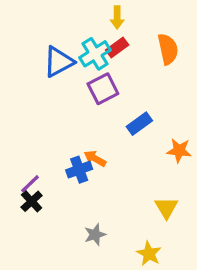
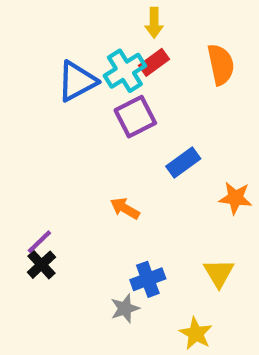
blue cross: (79, 170) -> (148, 279), moved

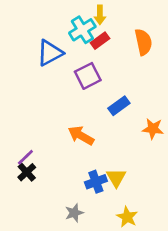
cyan cross: (125, 71) -> (82, 30), moved
orange arrow: (125, 208) -> (81, 136), size x1.4
yellow triangle: (219, 273) -> (116, 178), moved
gray star: (125, 308) -> (74, 213), moved

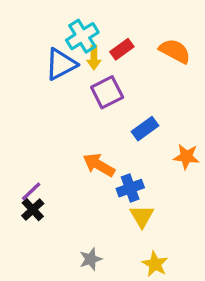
yellow arrow: (100, 15) -> (94, 58), moved
cyan cross: (82, 30) -> (82, 36), moved
orange semicircle: (143, 42) -> (175, 51), turned -50
blue cross: (96, 182) -> (130, 188), moved

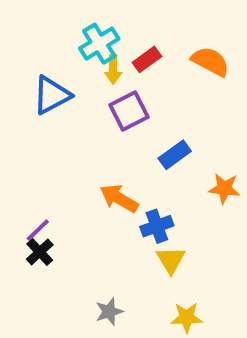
blue triangle: (61, 64) -> (52, 95), moved
yellow star: (155, 264) -> (187, 317), turned -30

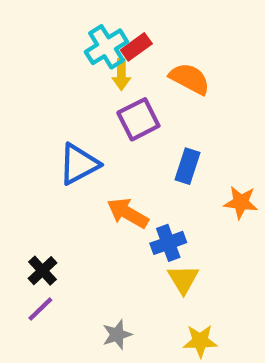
red rectangle: (147, 59) -> (136, 47), moved
orange semicircle: (210, 61) -> (190, 79), moved
blue triangle: (52, 95) -> (79, 164), moved
blue rectangle: (175, 155) -> (187, 166), turned -36
purple line: (38, 230) -> (40, 309), moved

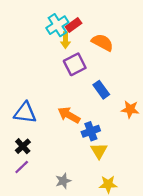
blue triangle: (79, 164) -> (25, 113), moved, turned 35
blue rectangle: (187, 166) -> (101, 90), turned -54

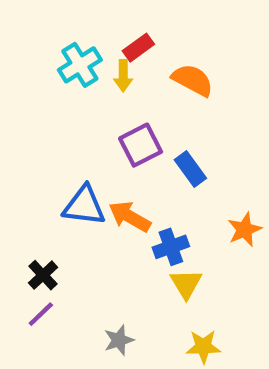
cyan cross: (57, 25) -> (80, 65), moved
purple square: (75, 64) -> (141, 145), moved
orange star: (130, 109) -> (245, 230), moved, turned -30
blue triangle: (25, 113) -> (84, 206), moved

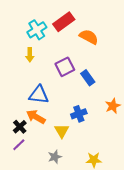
red rectangle: (138, 48) -> (64, 22), size x1.5
yellow arrow: (123, 76) -> (30, 55), moved
orange arrow: (130, 217) -> (36, 117), moved
yellow triangle: (186, 284) -> (62, 131), moved

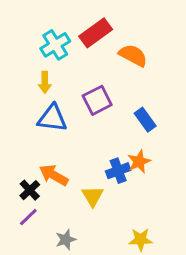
blue rectangle: (88, 78) -> (145, 120), moved
blue triangle: (39, 95) -> (52, 118), moved
orange star: (113, 106) -> (139, 162), moved
gray star: (55, 157) -> (66, 240), moved

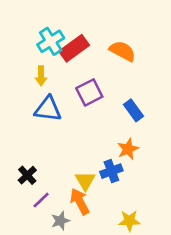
red rectangle: (96, 33) -> (74, 48), moved
blue cross: (118, 171) -> (111, 171), moved
orange arrow: (54, 175) -> (80, 201), moved, turned 32
purple line: (28, 217) -> (41, 200), moved

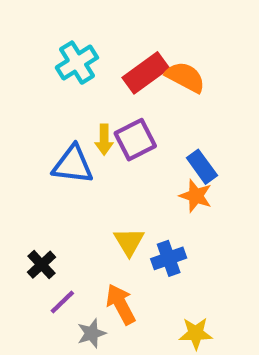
red rectangle: (74, 48) -> (146, 73), moved
yellow arrow: (41, 76) -> (104, 140), moved
orange star: (128, 149) -> (196, 196), moved, turned -30
yellow triangle: (85, 181) -> (129, 242), moved

